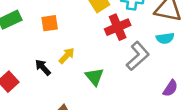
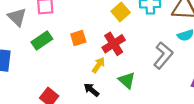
red cross: (118, 27) -> (114, 44), moved
black arrow: (43, 67) -> (91, 90), moved

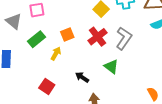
gray L-shape: (163, 55) -> (124, 38), moved
yellow arrow: (98, 65) -> (56, 54), moved

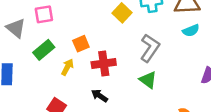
red cross: (98, 37) -> (104, 64), moved, turned 30
green triangle: (111, 67) -> (148, 80), moved

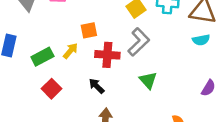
gray L-shape: (150, 48) -> (139, 42), moved
green rectangle: (44, 50) -> (42, 57), moved

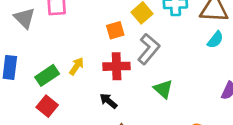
orange square: (89, 30) -> (115, 30), moved
cyan semicircle: (201, 40) -> (215, 40), turned -35
red square: (51, 89) -> (47, 106), moved

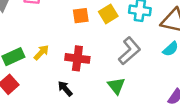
orange square: (115, 30) -> (81, 16), moved
gray L-shape: (149, 49) -> (129, 51), moved

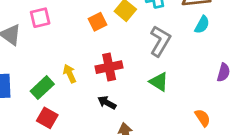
yellow arrow: (41, 52) -> (70, 74), turned -49

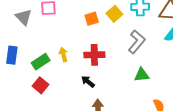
green triangle: (159, 82) -> (142, 75), moved, turned -49

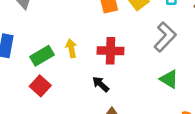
green triangle: (142, 75) -> (169, 79), turned 35

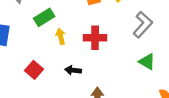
green rectangle: (42, 56) -> (44, 17), moved
black arrow: (101, 84) -> (73, 70), moved, turned -35

